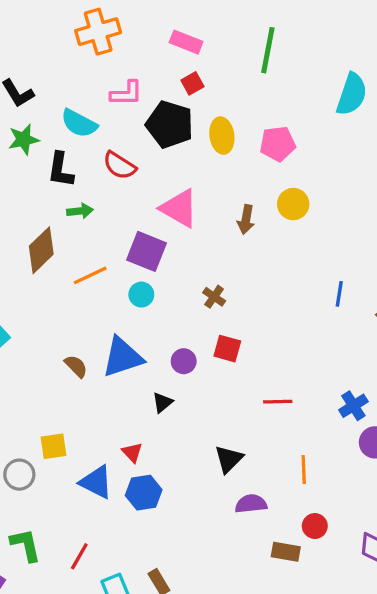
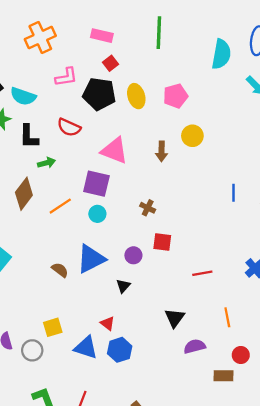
cyan semicircle: (79, 123) -> (23, 96), moved

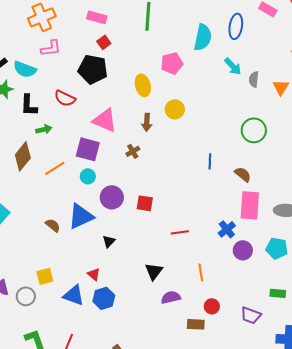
pink L-shape: (66, 77) -> (51, 48), moved
yellow ellipse: (136, 96) -> (143, 85), moved
pink pentagon: (175, 96) -> (172, 63), moved
brown cross: (148, 208) -> (133, 151), moved, turned 32
purple circle: (133, 255) -> (112, 197), moved, size x1.5

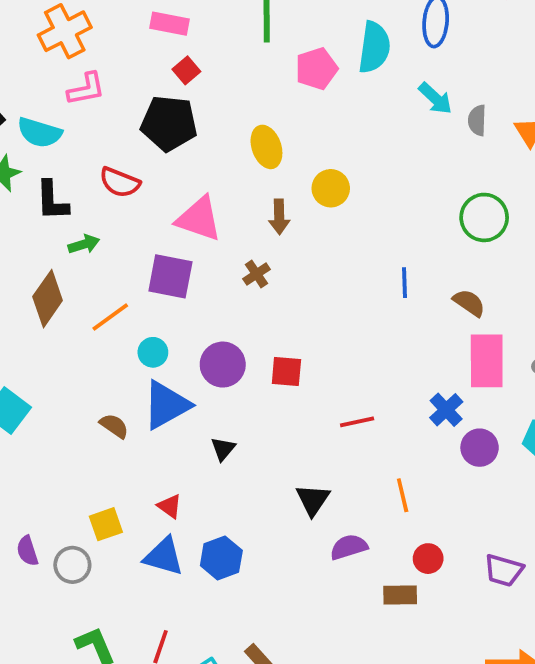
pink pentagon: (172, 63) -> (316, 69), moved
cyan circle: (88, 176) -> (153, 352), moved
red triangle: (94, 274) -> (170, 506), moved

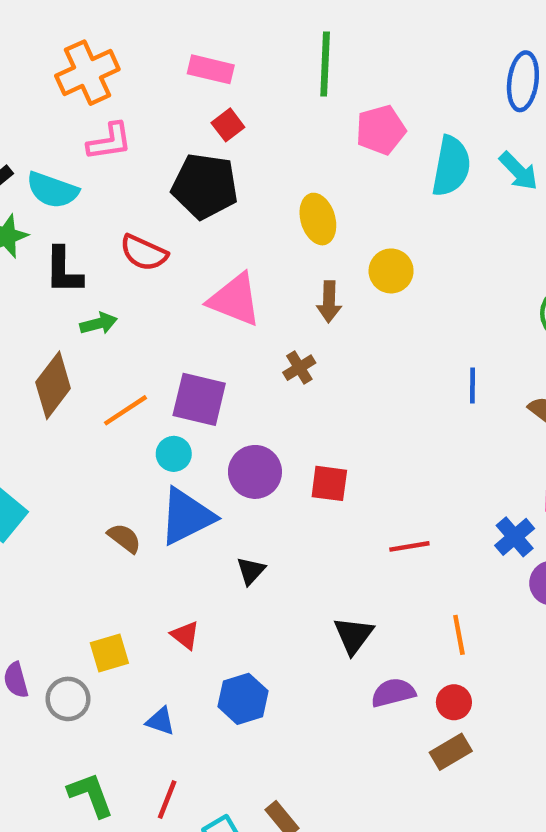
cyan semicircle: (374, 47) -> (451, 166), moved
purple square: (170, 276) -> (199, 399), moved
blue triangle: (164, 556) -> (161, 721), moved, size x0.6
red circle: (428, 559) -> (454, 702), moved
brown rectangle: (400, 595) -> (451, 752), turned -32

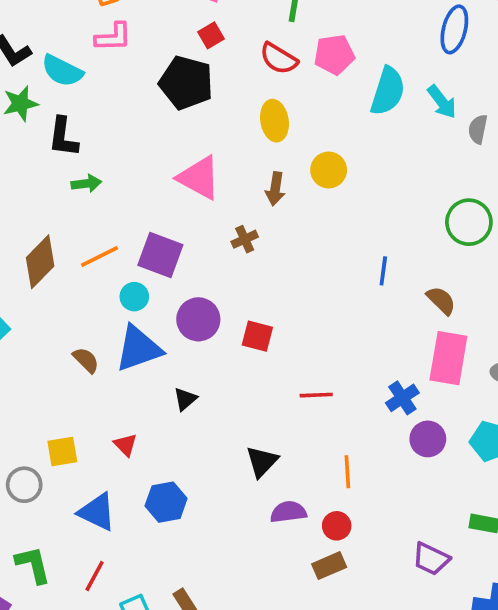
red semicircle: (144, 253) -> (279, 58), moved
brown diamond: (53, 385) -> (40, 262), moved
blue triangle: (161, 721) -> (97, 512), size x1.6

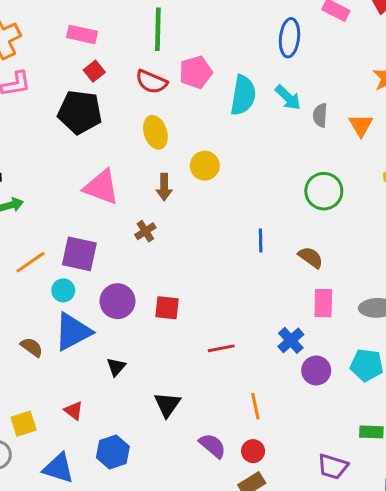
pink rectangle: (448, 358) -> (323, 303), size x0.7
black triangle: (262, 462) -> (167, 405), moved
purple semicircle: (288, 512) -> (213, 446), turned 56

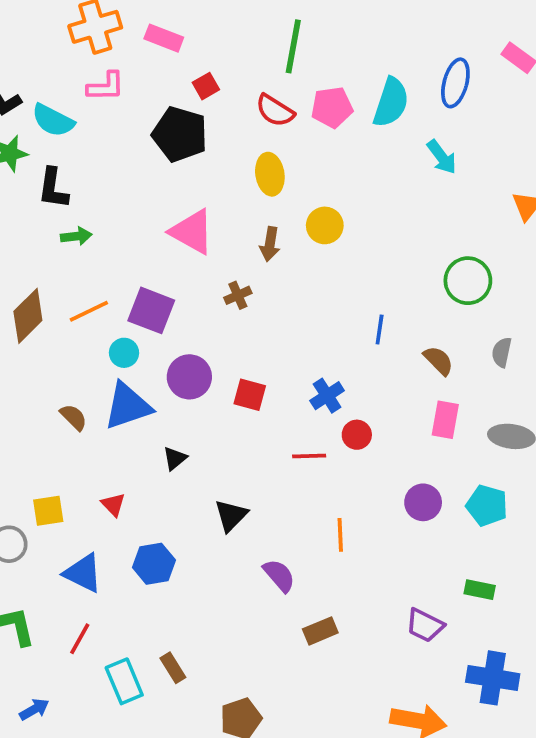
pink rectangle: (82, 34) -> (164, 38), moved
cyan semicircle: (243, 95) -> (391, 102), moved
gray semicircle: (320, 115) -> (502, 352), moved
blue cross: (291, 340) -> (327, 396), moved
red circle: (253, 451) -> (357, 435), moved

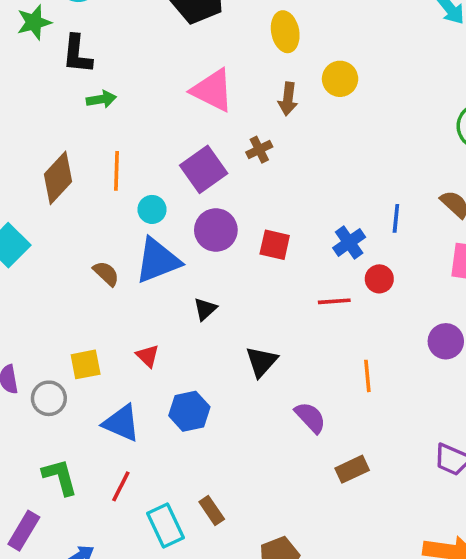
purple square: (151, 310) -> (204, 169), moved, turned 36
orange line: (89, 311) -> (117, 171), turned -60
blue line: (380, 330) -> (396, 218), moved

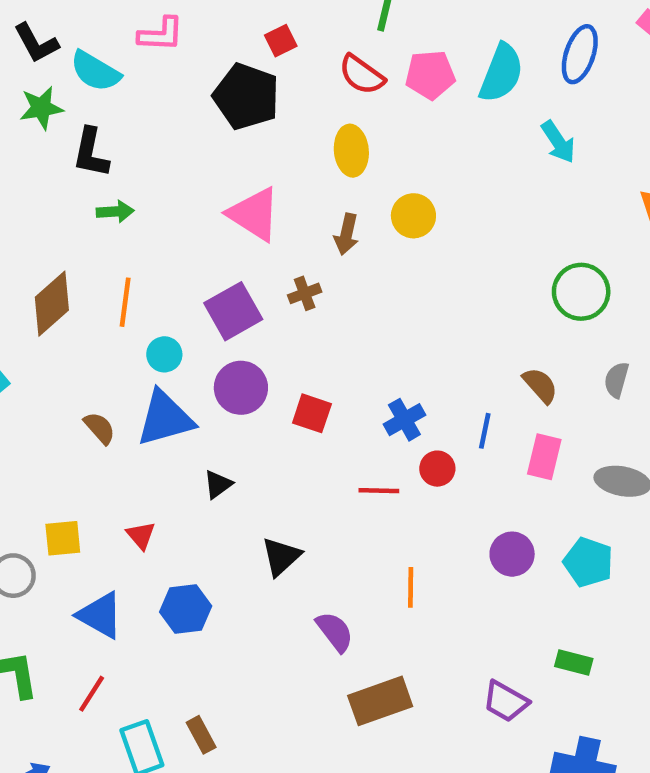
blue line: (396, 218) -> (485, 431), moved
brown rectangle: (352, 469) -> (380, 701), size x1.5

